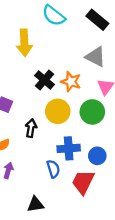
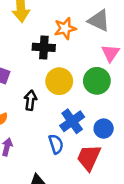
black cross: (44, 80) -> (44, 47), turned -36
orange star: (71, 82) -> (65, 28), moved, turned -30
blue cross: (69, 148) -> (72, 121), turned -30

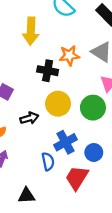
black arrow: (30, 100) -> (29, 118), turned 60

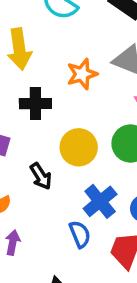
black cross: (48, 71) -> (35, 104), moved
black arrow: (29, 118) -> (41, 176), turned 84

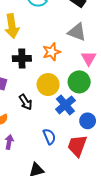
orange star: (82, 74) -> (52, 52), moved
blue cross: (100, 201) -> (65, 105), moved

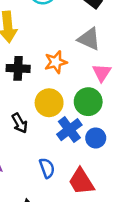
blue circle: (88, 121) -> (96, 138), moved
red trapezoid: (77, 146) -> (81, 181), turned -55

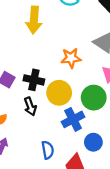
black cross: (18, 68) -> (34, 80), moved
blue circle: (96, 138) -> (93, 142), moved

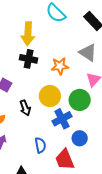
black cross: (34, 80) -> (29, 59), moved

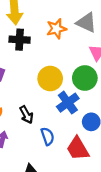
orange star: (60, 66) -> (56, 29), moved
black arrow: (25, 108) -> (26, 115), moved

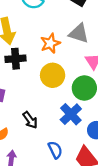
yellow circle: (50, 79) -> (53, 75), moved
black arrow: (26, 115) -> (30, 120), moved

